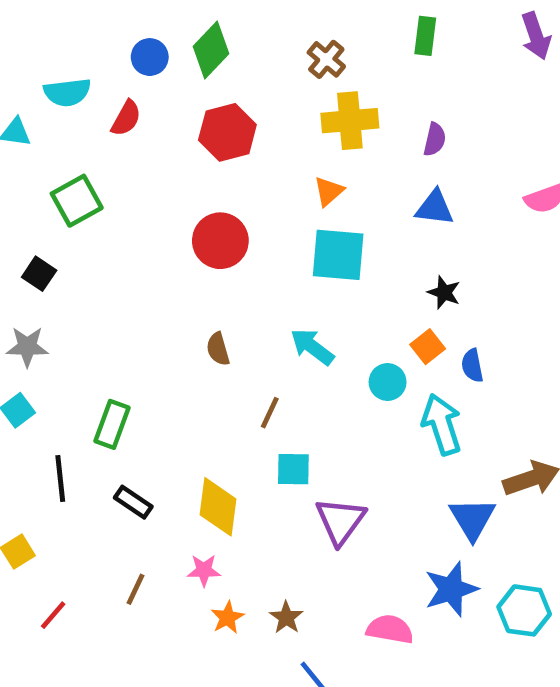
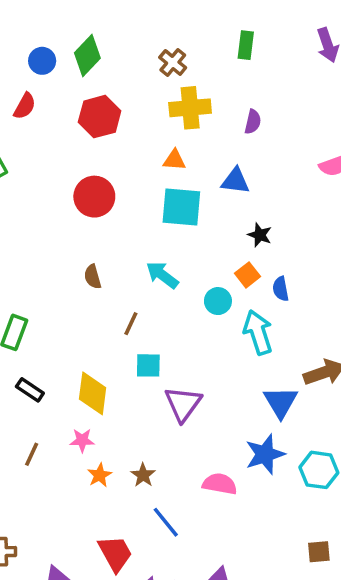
orange triangle: (329, 191) -> (174, 160), turned 45
blue triangle: (435, 208) -> (235, 181), moved

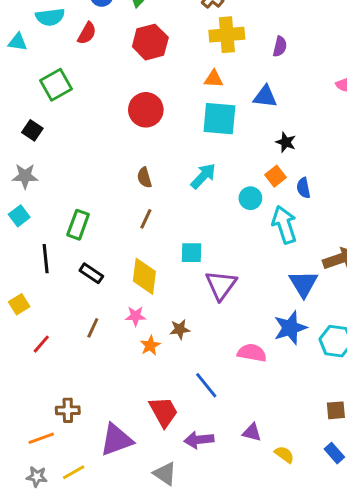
cyan arrow: (162, 275) -> (203, 176), turned 96
brown line: (131, 324) -> (146, 219), moved
brown star: (143, 475) -> (180, 329), moved, turned 30

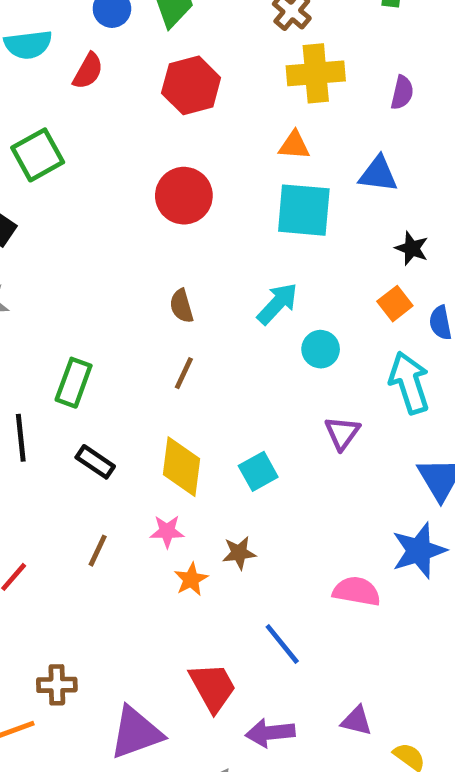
cyan circle: (250, 198) -> (321, 349), moved
cyan square: (192, 253) -> (258, 471), moved, turned -30
purple triangle: (221, 285) -> (342, 433), moved, size x0.7

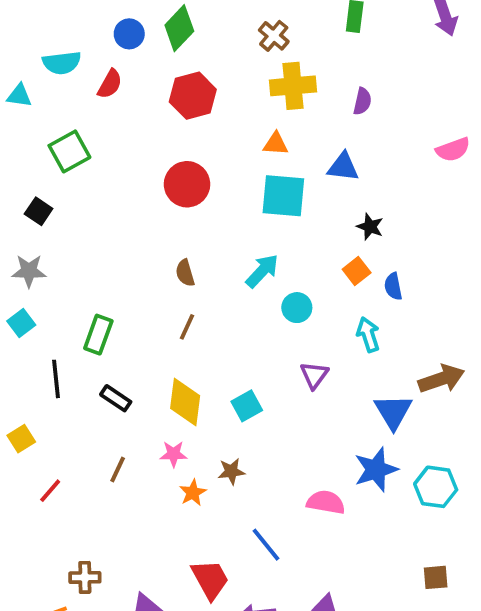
cyan arrow: (409, 383) -> (368, 335), size x0.7

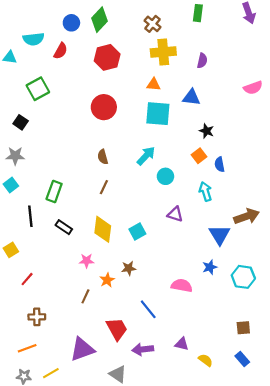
purple triangle: (314, 375) -> (175, 214), turned -49
pink star: (174, 454) -> (87, 261), moved
brown line: (118, 469) -> (85, 296), moved
blue star: (376, 469) -> (210, 267), size x0.6
brown cross: (85, 577) -> (37, 317), moved

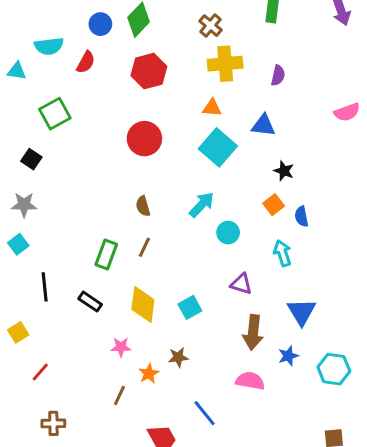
cyan square: (158, 114) -> (218, 147), turned 36
green rectangle: (54, 191) -> (106, 255), moved
brown arrow: (247, 216) -> (253, 332), moved, turned 115

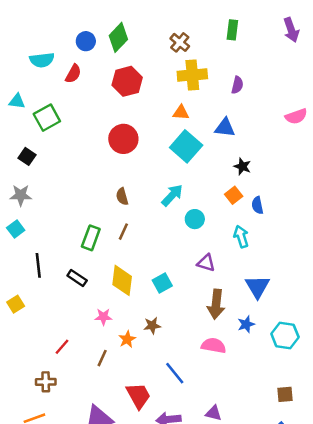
cyan triangle: (17, 71) -> (17, 101), moved
red line: (40, 372) -> (62, 347), moved

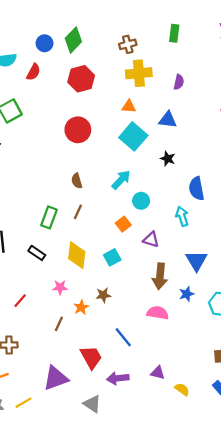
brown cross: (180, 42) -> (128, 44), turned 35
black star: (242, 166) -> (168, 159), moved
orange square: (234, 195) -> (123, 224), moved
blue semicircle: (257, 205) -> (197, 189), size x1.5
red line: (62, 347) -> (20, 301), moved

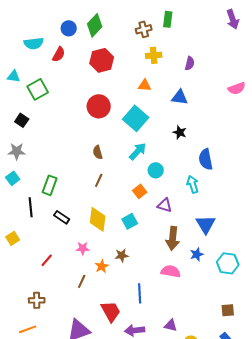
green rectangle: (174, 33) -> (168, 19), moved
yellow cross: (139, 73) -> (154, 55), size x0.7
cyan square: (133, 136) -> (136, 118), moved
green rectangle: (49, 217) -> (50, 185), moved
blue line: (123, 337) -> (140, 293), turned 36

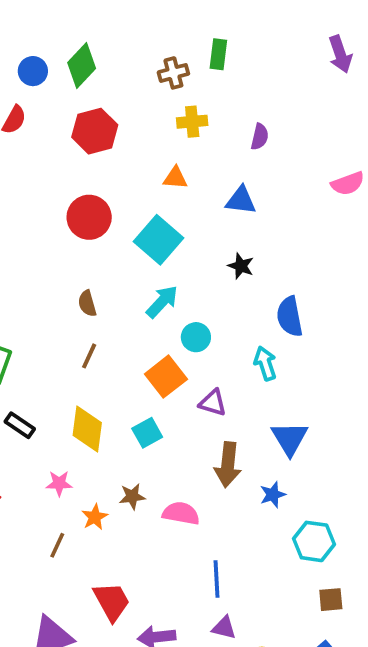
orange square: (140, 191) -> (166, 377), size x1.5
cyan hexagon: (228, 263) -> (314, 541), moved
pink semicircle: (171, 271) -> (181, 513), moved
blue line: (140, 293) -> (217, 579), moved

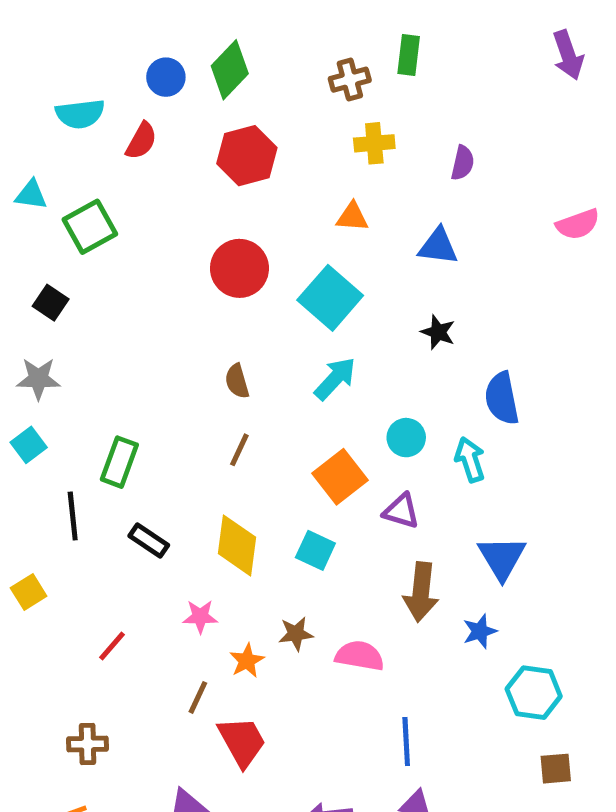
cyan circle: (196, 337) -> (406, 438), moved
cyan square: (147, 433) -> (315, 550), turned -36
red trapezoid: (112, 601) -> (242, 742), moved

